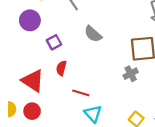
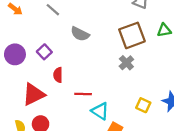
purple circle: (30, 20) -> (15, 54), moved
red triangle: (33, 81) -> (34, 94), turned -45

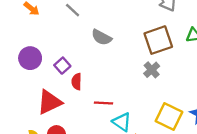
purple square: (44, 52) -> (62, 66), moved
yellow square: (143, 105) -> (169, 117), size x1.6

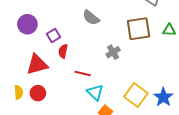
gray cross: (152, 70) -> (113, 52), moved

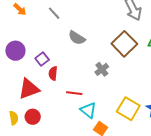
brown square: (139, 29) -> (124, 44), turned -30

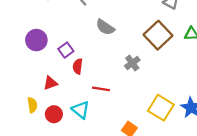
red triangle: (29, 89) -> (50, 83), size x0.6
cyan triangle: (88, 110) -> (81, 110), moved
yellow semicircle: (14, 118) -> (32, 105), moved

